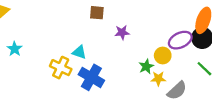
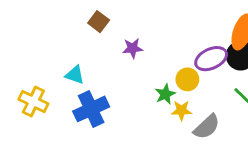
brown square: (97, 13) -> (99, 22), turned 32
yellow cross: (61, 68) -> (33, 102), moved
blue cross: (91, 77) -> (91, 109), turned 35

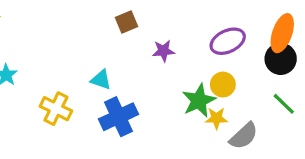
brown square: (99, 22) -> (127, 22), turned 30
purple ellipse: (211, 59) -> (228, 41), moved
green star: (165, 94) -> (199, 101), size x1.5

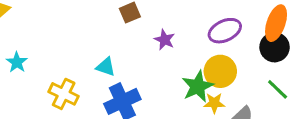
purple star: (163, 51) -> (165, 40), turned 30
yellow circle: (223, 85) -> (220, 71), size x1.4

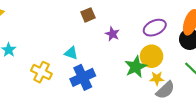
yellow star: (214, 103) -> (157, 78), moved

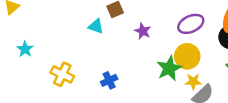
cyan triangle: (71, 53) -> (96, 26), moved
blue cross: (83, 77) -> (109, 80), size x0.6

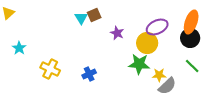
cyan triangle: (96, 26) -> (81, 18), moved, turned 40
yellow circle: (187, 56) -> (147, 43), moved
green star: (169, 68) -> (139, 64), turned 30

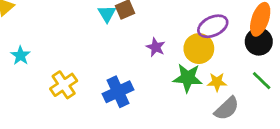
purple star: (117, 33) -> (156, 47), moved
yellow cross: (50, 69) -> (64, 85), turned 30
blue cross: (89, 74) -> (118, 92), size x1.5
yellow star: (159, 75) -> (217, 82), moved

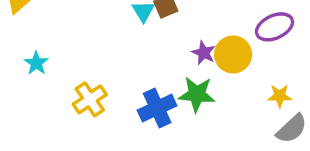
yellow circle: (199, 49) -> (233, 54), moved
green star: (188, 78) -> (197, 94), moved

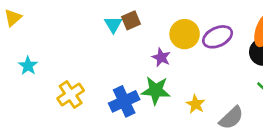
yellow circle: (233, 54) -> (185, 34), moved
yellow star: (280, 96) -> (196, 104), moved, turned 30

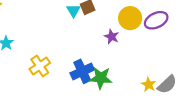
green star: (156, 90) -> (101, 78), moved
yellow star: (196, 104) -> (149, 84), moved

